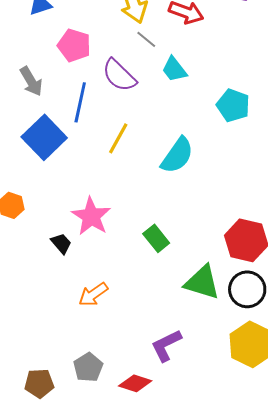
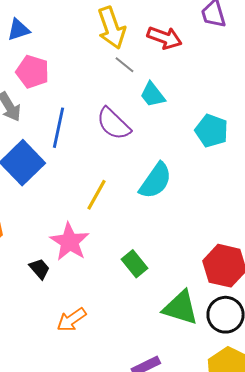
pink pentagon: (74, 45) -> (32, 72), moved
purple semicircle: (119, 75) -> (114, 124), moved
yellow line: (118, 138) -> (96, 195), moved

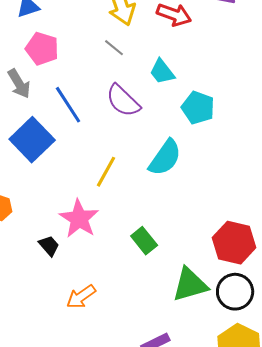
gray line: (124, 65) -> (114, 48), moved
blue line: (58, 128) -> (68, 105), turned -45
cyan pentagon: (212, 131) -> (198, 108), moved
green triangle: (180, 308) -> (190, 285), turned -33

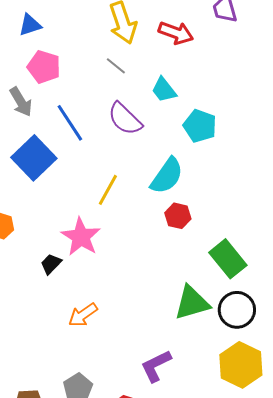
green rectangle: (144, 241) -> (228, 259), moved, size x1.4
red hexagon: (234, 243) -> (178, 216), moved, size x0.6
black trapezoid: (49, 246) -> (51, 264), turned -95

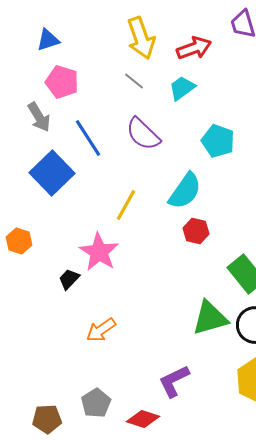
red arrow: (176, 33) -> (194, 48), turned -40
cyan trapezoid: (164, 90) -> (182, 88), moved, turned 92

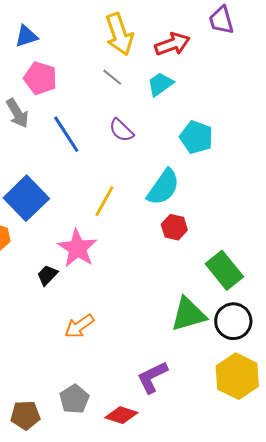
purple semicircle: (143, 134) -> (121, 130), size x0.7
blue square: (52, 173) -> (26, 198), moved

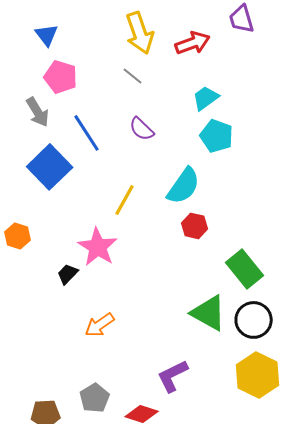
blue triangle: (26, 36) -> (47, 35), turned -50
cyan trapezoid: (160, 84) -> (206, 98), moved
blue square: (26, 198) -> (50, 167), moved
green triangle: (188, 314) -> (209, 313), turned 45

